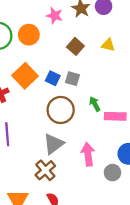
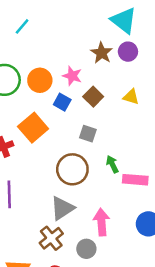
pink star: (55, 16) -> (72, 76), moved
blue square: (53, 78) -> (62, 102), moved
gray circle: (112, 173) -> (86, 249), moved

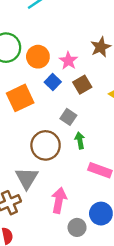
green arrow: (112, 164) -> (80, 140), moved
gray triangle: (62, 208) -> (27, 178), turned -40
gray circle: (86, 249) -> (77, 227), moved

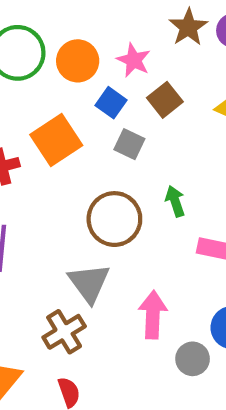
gray square: (68, 117) -> (129, 144), moved

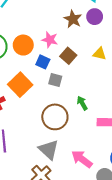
pink arrow: (153, 315) -> (82, 159), turned -45

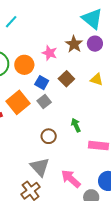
pink star: (50, 40) -> (50, 53), moved
gray square: (55, 80) -> (44, 101), moved, turned 32
brown circle: (55, 117) -> (49, 136), size x0.6

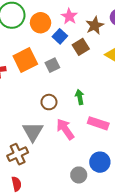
brown star: (74, 44) -> (95, 25), moved
blue square: (42, 83) -> (60, 36), moved
pink arrow: (71, 179) -> (65, 129), moved

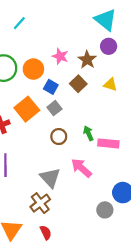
blue square: (60, 36) -> (51, 87), moved
brown circle: (49, 102) -> (59, 137), moved
pink rectangle: (98, 123) -> (108, 143), moved

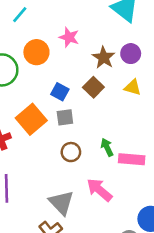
purple circle: (109, 46) -> (131, 54), moved
pink star: (60, 56) -> (69, 37), moved
orange circle: (33, 69) -> (36, 52), moved
gray square: (54, 108) -> (65, 117), turned 32

